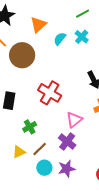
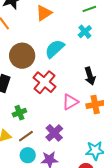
cyan semicircle: (60, 39) -> (55, 49), moved, size x1.5
brown circle: (22, 55) -> (22, 56), moved
pink triangle: (74, 120) -> (70, 102), moved

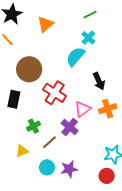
cyan semicircle: (55, 49) -> (75, 57), moved
purple cross: (54, 133) -> (70, 127), moved
brown line: (26, 136) -> (49, 142), moved

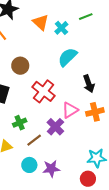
orange triangle: (45, 24) -> (41, 22), turned -42
cyan cross: (88, 38) -> (61, 28), moved
brown circle: (29, 69) -> (20, 66), size x0.7

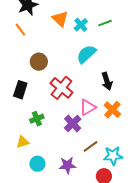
green line: (86, 17) -> (105, 23), moved
orange cross: (95, 112) -> (112, 110), turned -36
brown line: (34, 140) -> (90, 146), moved
cyan circle: (29, 165) -> (37, 164), moved

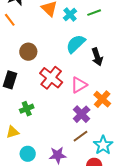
black arrow: (107, 81) -> (97, 57), moved
pink triangle: (88, 107) -> (79, 85), moved
purple cross: (73, 124) -> (82, 114), moved
cyan star: (113, 156) -> (103, 145), turned -30

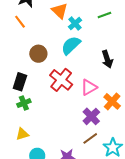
cyan cross: (70, 15) -> (75, 23), moved
cyan semicircle: (76, 44) -> (71, 45), moved
green cross: (27, 109) -> (24, 103), moved

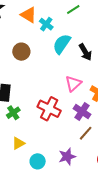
cyan semicircle: (71, 45) -> (62, 44), moved
brown circle: (38, 54) -> (21, 52), moved
red cross: (61, 80) -> (49, 109), moved

